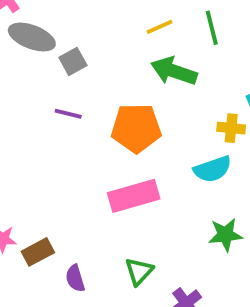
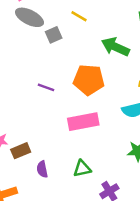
yellow line: (159, 27) -> (79, 16), moved, turned 49
purple line: (68, 114) -> (46, 87), moved
green triangle: (139, 271) -> (82, 169), turned 30

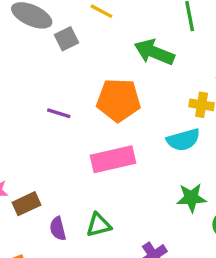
green triangle: (82, 169) -> (99, 225), moved

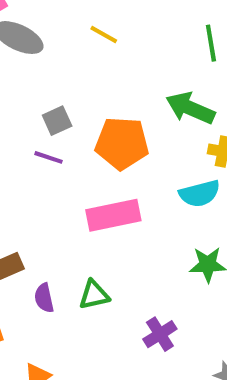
gray square: (66, 39) -> (57, 121), moved
green arrow: (154, 52) -> (190, 108), moved

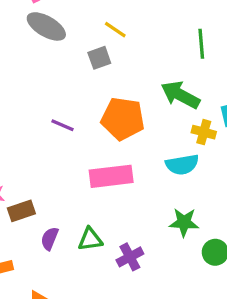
gray square: (57, 121) -> (99, 58), moved
purple semicircle: (44, 298) -> (50, 239), turned 30
purple cross: (160, 334) -> (130, 257), moved

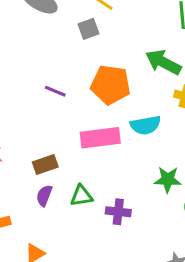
cyan semicircle: (182, 165) -> (145, 125), moved
brown rectangle: (21, 211) -> (45, 165), moved
purple cross: (130, 257) -> (118, 212), turned 35

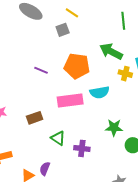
purple semicircle: (44, 195) -> (45, 169), moved
green triangle: (82, 196) -> (58, 138), turned 42

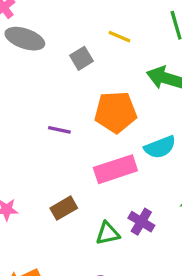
yellow line: (72, 13) -> (120, 37), moved
green triangle: (58, 138) -> (108, 233), turned -35
purple cross: (82, 148) -> (141, 222), moved, turned 35

